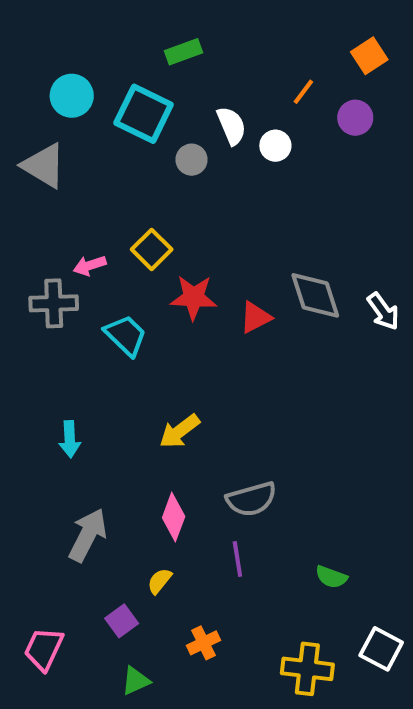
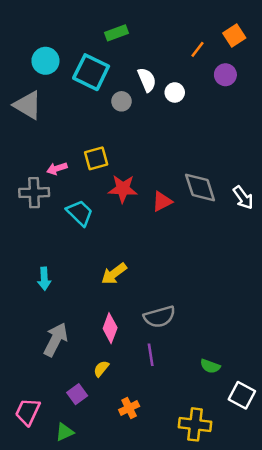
orange line: (303, 92) -> (198, 49), moved
yellow square: (152, 249) -> (96, 158), turned 30
white square: (381, 649) -> (242, 395), moved
green triangle: (136, 681) -> (64, 432), moved

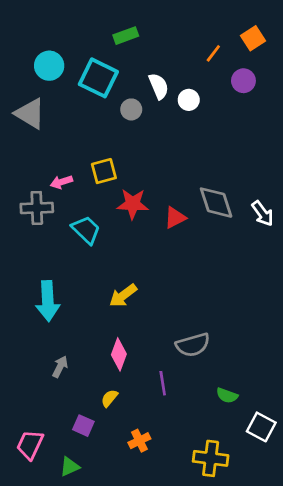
cyan arrow: (44, 279) -> (48, 301), size x1.6
gray semicircle: (160, 317) -> (193, 345), moved
gray arrow: (56, 340) -> (60, 367), size x0.6
purple square: (77, 394) -> (83, 426), turned -30

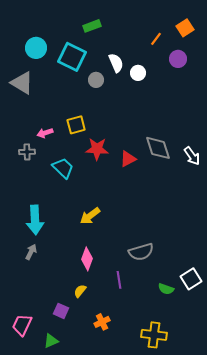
gray cross: (37, 208) -> (27, 152), size x0.7
gray arrow: (60, 367) -> (31, 252), moved
white square: (261, 427) -> (191, 279), moved, turned 30

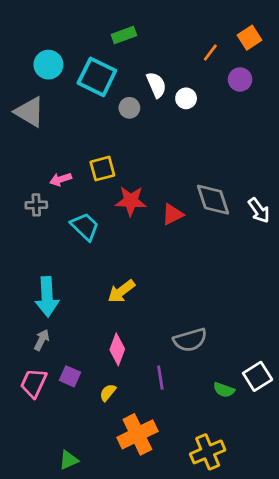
purple square: (61, 311) -> (70, 376), moved
orange cross: (102, 322) -> (137, 434), size x1.8
pink trapezoid: (22, 325) -> (34, 383), moved
yellow cross: (154, 335) -> (208, 452), turned -30

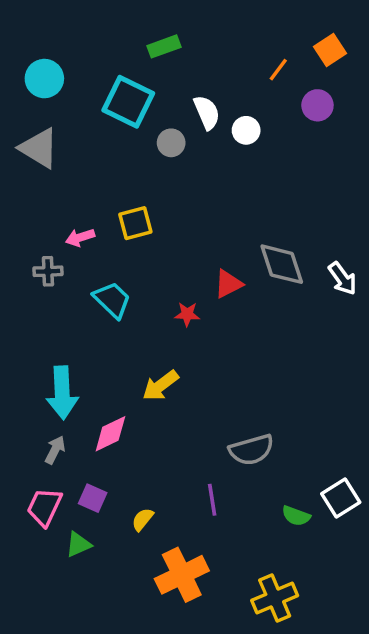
cyan circle: (48, 65) -> (44, 79), moved
red star: (131, 201) -> (187, 314), moved, size x0.6
pink diamond: (117, 349) -> (110, 434), moved, turned 44
green triangle: (69, 460) -> (78, 544), moved

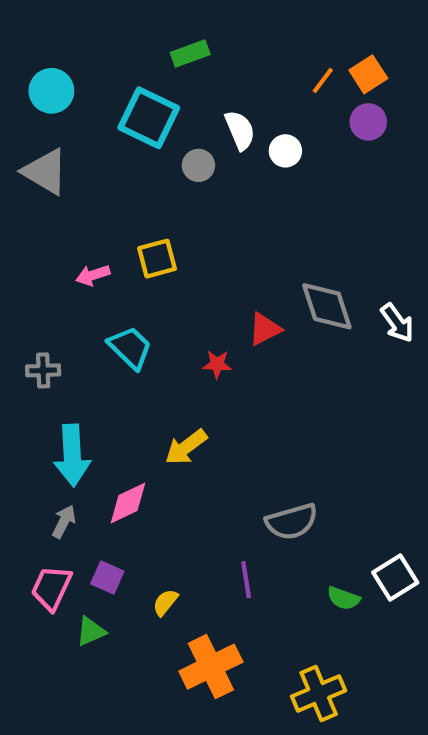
orange square: (330, 50) -> (368, 74), moved
gray cross: (48, 271) -> (43, 370), moved

